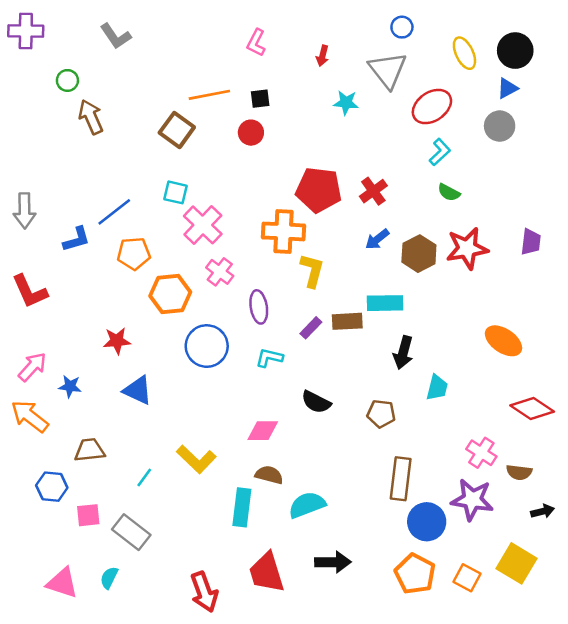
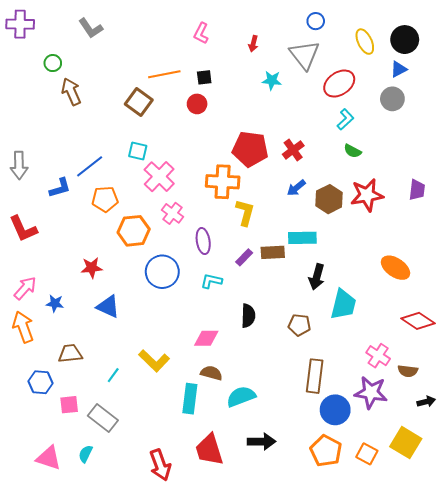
cyan trapezoid: (437, 388) -> (343, 304), size x1.5
black semicircle: (316, 402) -> (248, 316), turned -115
orange arrow: (30, 416) -> (23, 327), turned 32

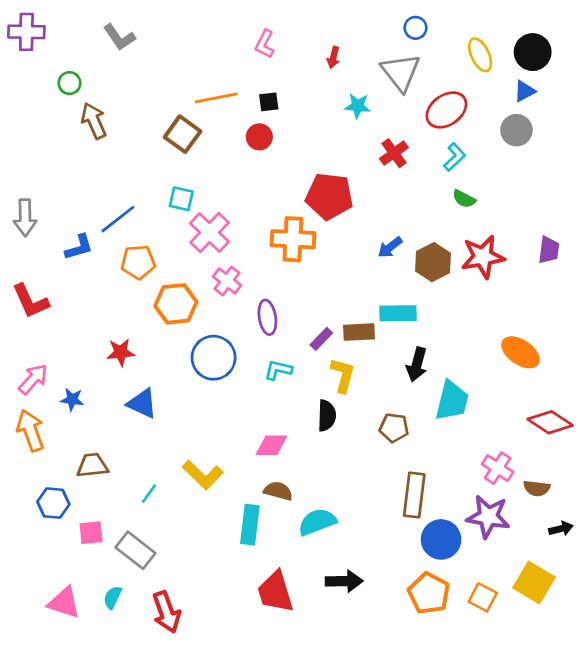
red cross: (293, 150) -> (394, 153), moved
yellow L-shape: (245, 212) -> (343, 375), moved
red arrow: (160, 465) -> (166, 612), moved

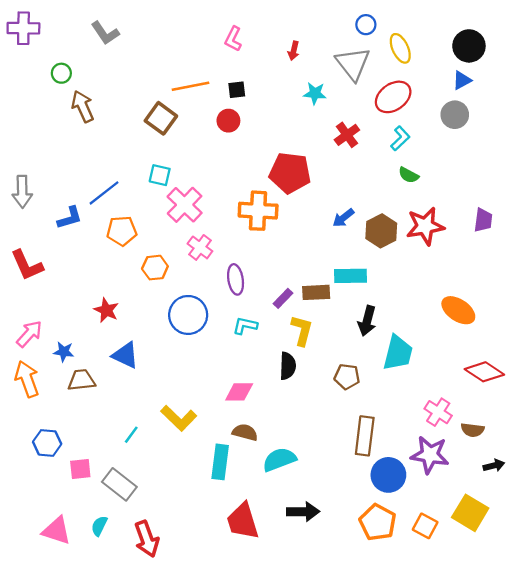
yellow ellipse: (480, 55) -> (400, 48), moved
orange hexagon: (176, 304) -> (155, 268), size x0.7
red star: (121, 352) -> (106, 310), turned 30
brown trapezoid: (92, 465) -> (81, 380), moved

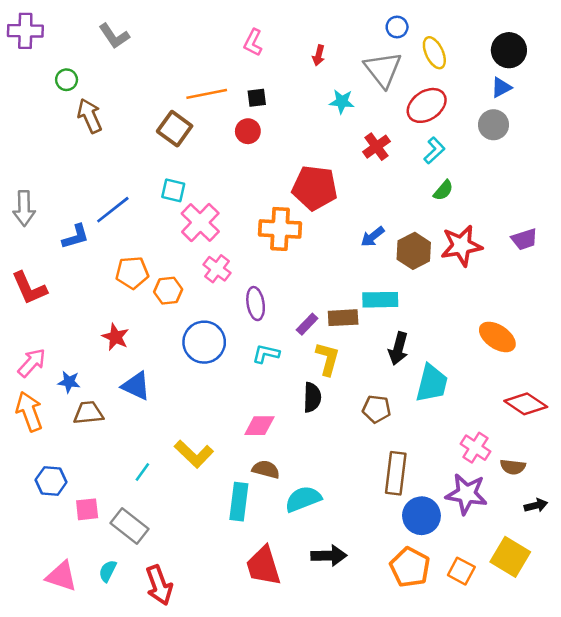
green semicircle: (409, 175) -> (443, 190), turned -78
purple trapezoid: (483, 220) -> (524, 239), turned 65
orange pentagon: (122, 231) -> (132, 273), moved

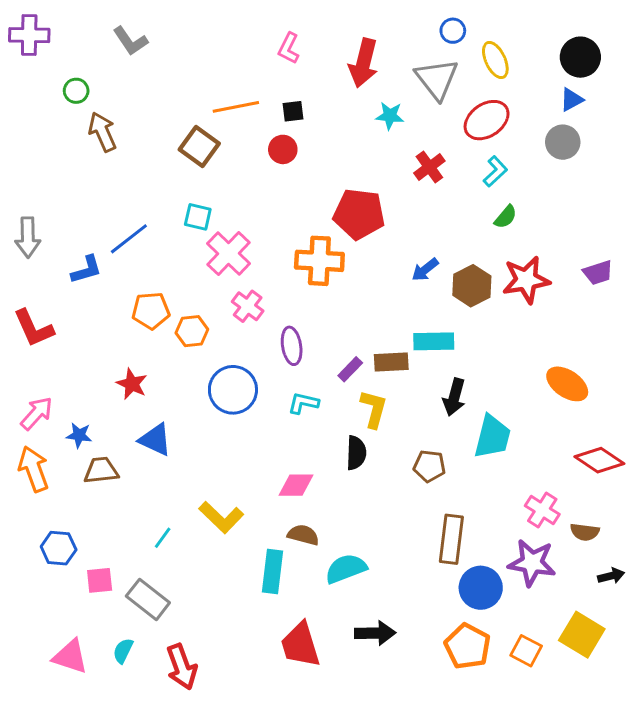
red arrow: (319, 55) -> (363, 63), size x2.0

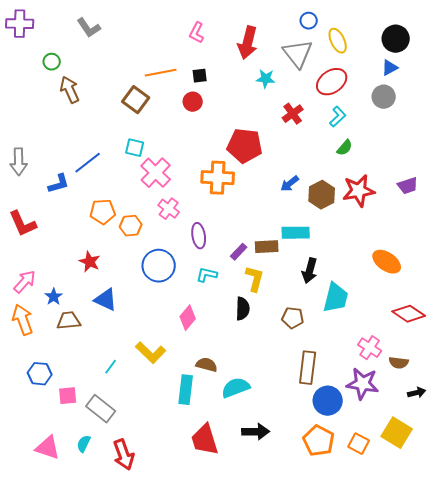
blue star: (79, 435) -> (54, 297), turned 30
pink diamond: (296, 485) -> (188, 318), moved, turned -50

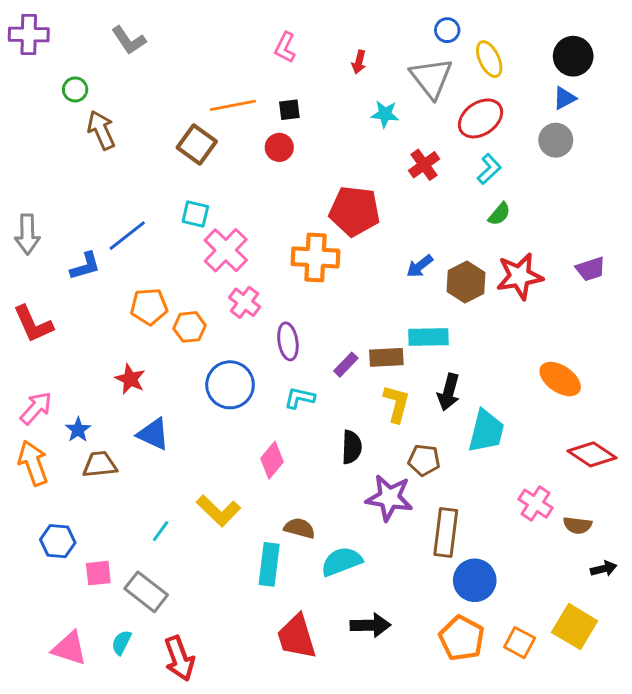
red arrow: (248, 43) -> (359, 62), size x0.5
yellow L-shape: (255, 279) -> (397, 404), moved
purple star: (363, 384) -> (389, 498), moved

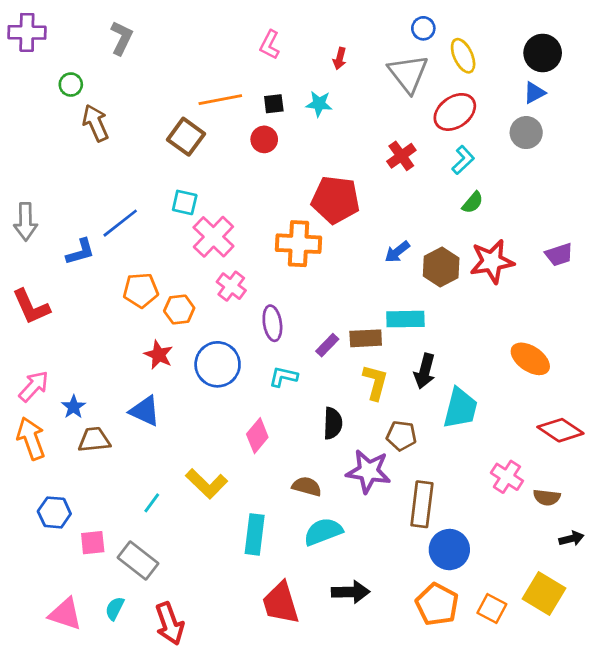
gray L-shape: (129, 40) -> (122, 38), turned -120
cyan star: (385, 114) -> (319, 104), moved
red star: (130, 379) -> (159, 355), moved
brown semicircle: (300, 528) -> (307, 486), moved

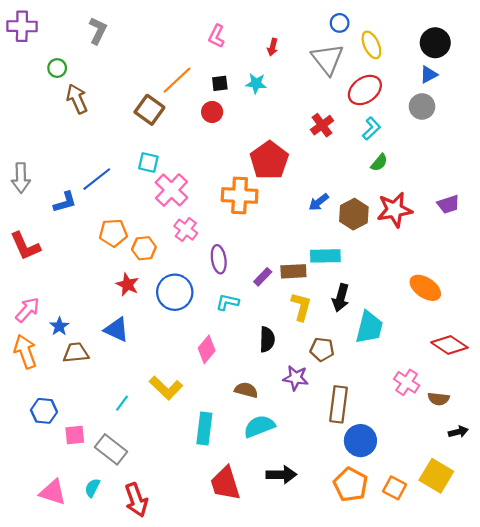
orange line: (220, 100) -> (177, 80), turned -32
red pentagon: (336, 200) -> (269, 160), turned 30
purple star: (368, 471) -> (296, 378), size x0.7

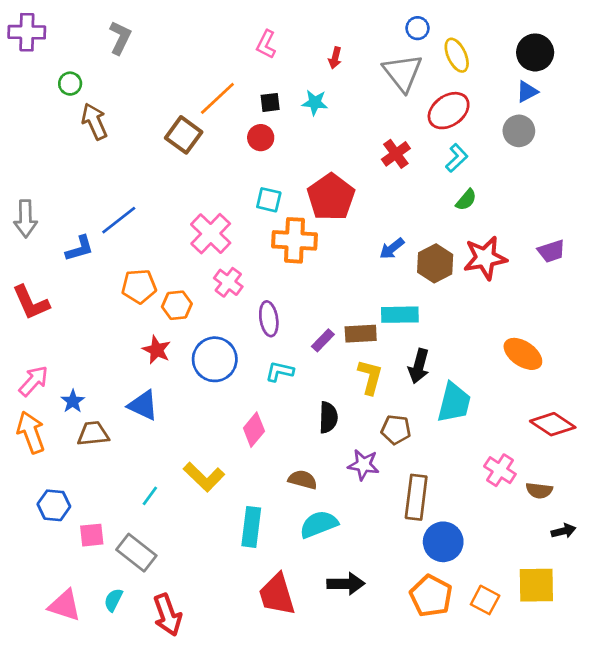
cyan square: (148, 163) -> (269, 200), moved
yellow square: (436, 476) -> (536, 585), turned -32

